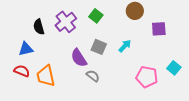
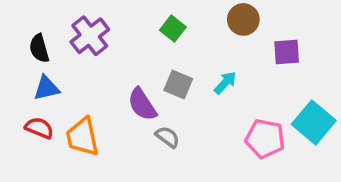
purple cross: (66, 22) -> (90, 36), moved
black semicircle: (39, 27) -> (39, 48), moved
cyan square: (174, 68) -> (314, 122), size x1.6

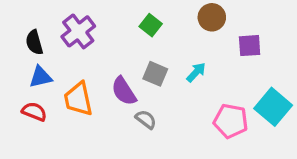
orange trapezoid: (83, 137) -> (78, 99), moved

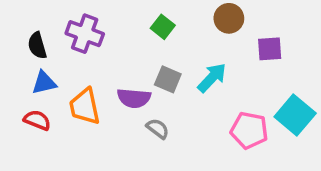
purple cross: (78, 31) -> (85, 34), turned -32
cyan arrow: (196, 72) -> (212, 78), size x1.4
purple semicircle: (124, 91) -> (134, 98), turned -52

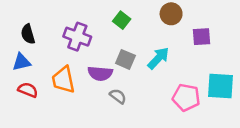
purple cross: (85, 34) -> (77, 37), moved
blue triangle: (44, 83) -> (22, 62), moved
cyan square: (295, 115) -> (221, 86), turned -36

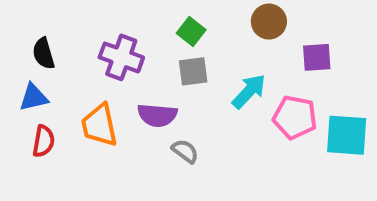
gray square: (125, 59) -> (193, 71), moved, turned -30
red semicircle: (28, 90) -> (44, 141), turned 78
pink pentagon: (186, 97) -> (295, 117), moved

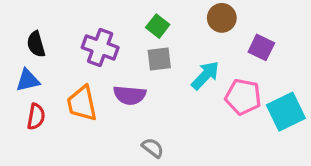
purple square: (317, 57) -> (261, 47), turned 30
cyan square: (347, 135) -> (286, 112), turned -30
gray semicircle: (185, 151) -> (153, 148), moved

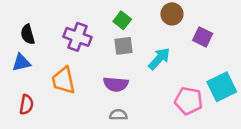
purple semicircle: (130, 95) -> (116, 84), moved
pink pentagon: (243, 97) -> (189, 101), moved
red semicircle: (36, 117) -> (26, 105), moved
gray semicircle: (153, 148) -> (118, 115), turned -36

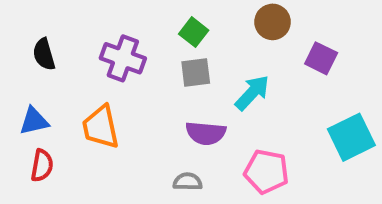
blue triangle: (21, 62) -> (34, 121), moved
purple semicircle: (116, 84) -> (206, 133), moved
pink pentagon: (189, 101) -> (266, 172), moved

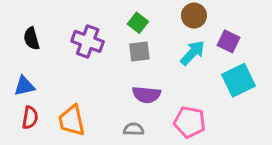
cyan arrow: (252, 93) -> (193, 53), moved
orange trapezoid: (101, 127) -> (72, 121), moved
cyan square: (351, 137) -> (239, 80), moved

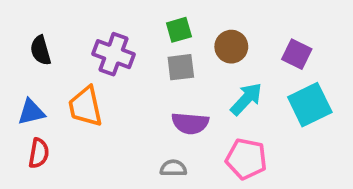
brown circle: (194, 16) -> (231, 47), moved
green square: (138, 23) -> (179, 30), turned 36
cyan arrow: (193, 53) -> (246, 99), moved
orange trapezoid: (72, 121) -> (85, 106), moved

